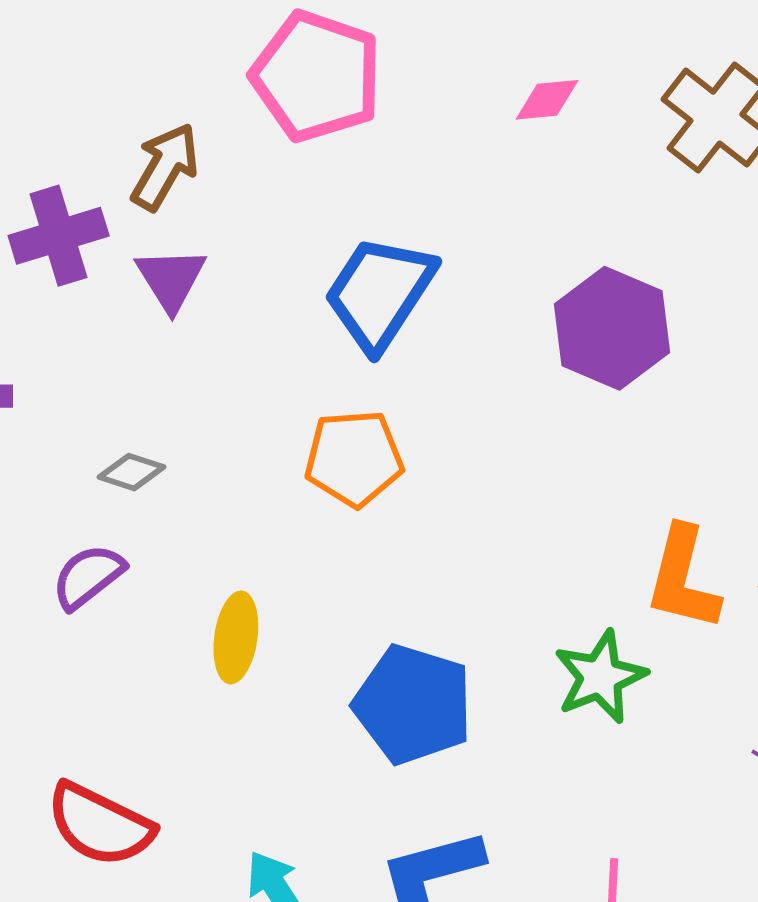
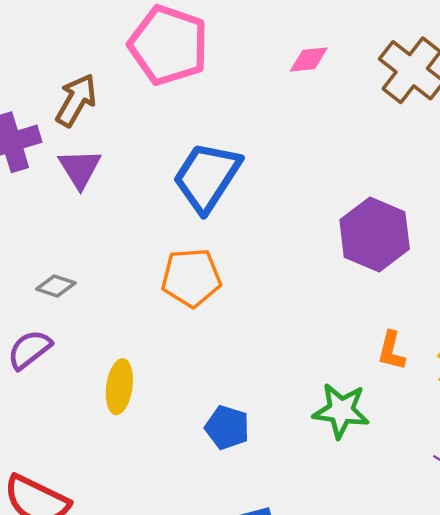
purple hexagon: (612, 328) -> (375, 234), moved
orange L-shape: (683, 578) -> (391, 351), size x0.6
green star: (600, 677) -> (341, 411), turned 30
blue pentagon: (413, 704) -> (227, 427), size x0.6

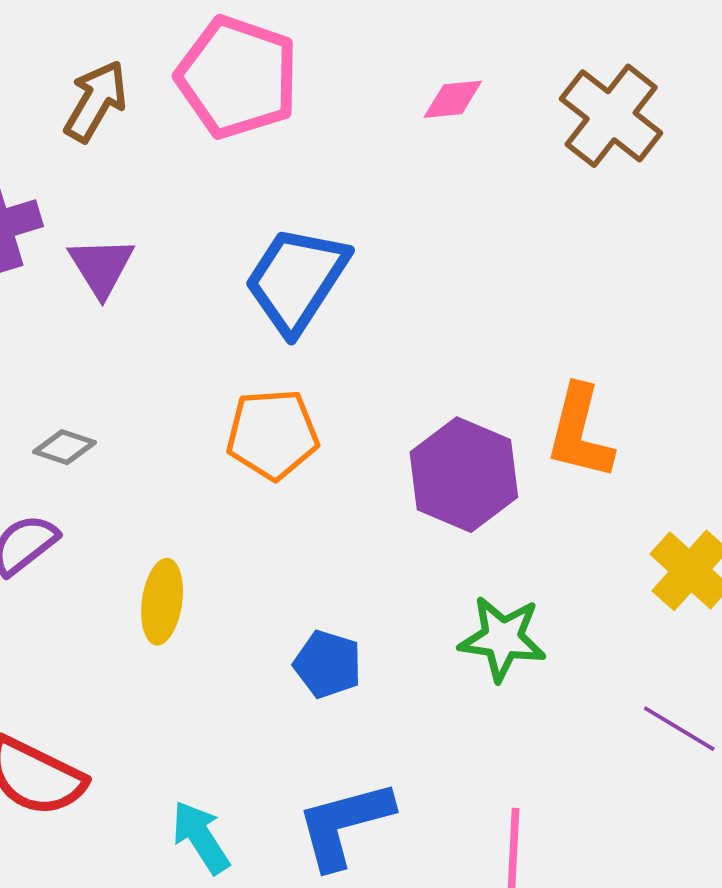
brown arrow: (76, 100) -> (96, 101), moved
purple hexagon: (375, 234) -> (464, 475), moved
orange L-shape: (391, 351) -> (580, 432), moved, size x1.6

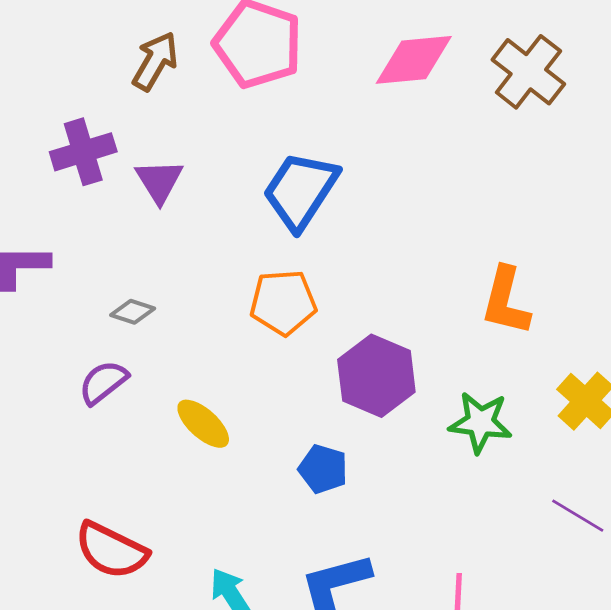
pink diamond: (453, 99) -> (414, 60), size x1.8
purple hexagon: (464, 475) -> (376, 376), moved
yellow ellipse: (162, 602) -> (203, 424), turned -56
green star: (503, 638) -> (480, 422), moved

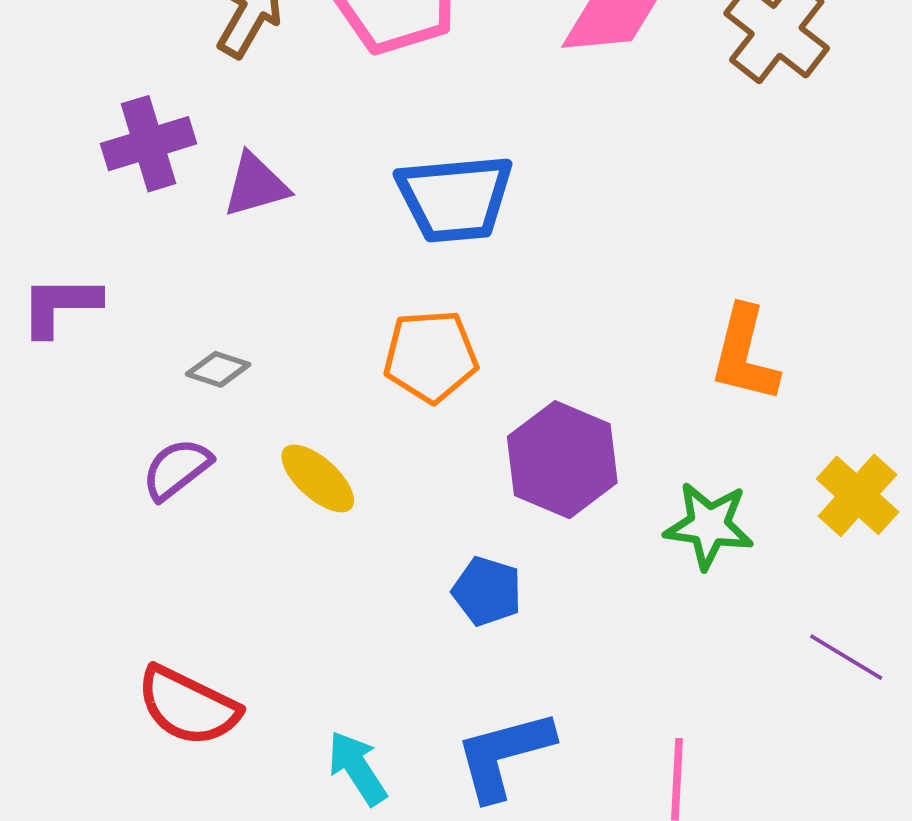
purple triangle: (159, 181) -> (256, 185), turned 46
blue trapezoid: (300, 190) -> (455, 198), turned -128
yellow ellipse: (203, 424) -> (318, 478), moved

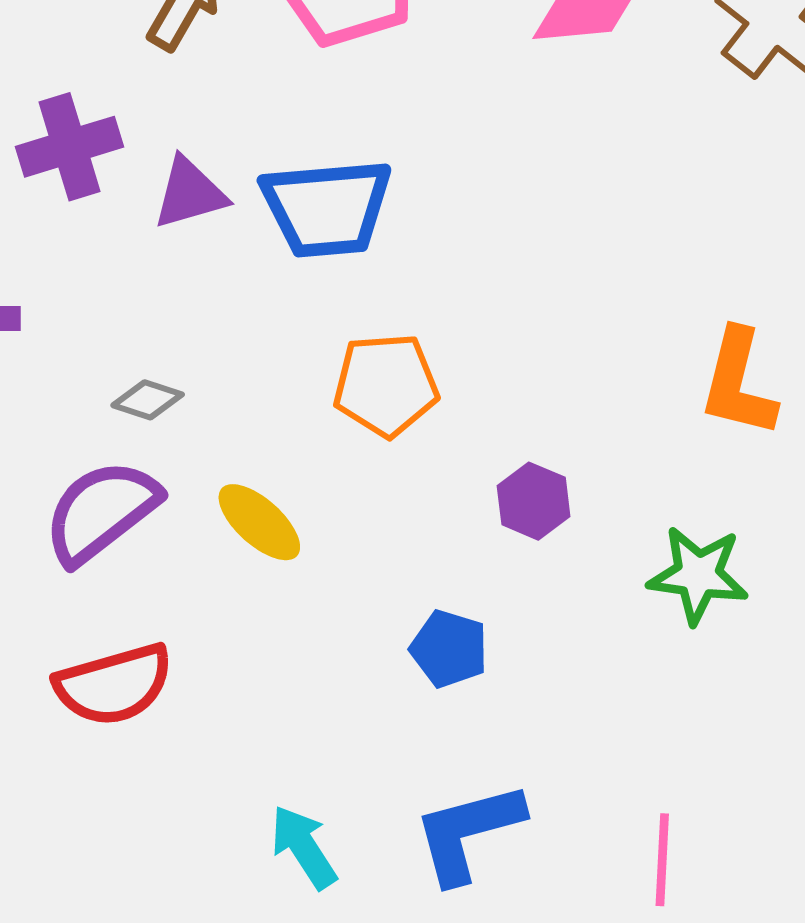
blue trapezoid: (455, 198) -> (327, 208), moved
purple hexagon: (562, 460) -> (534, 501), size x0.6
purple semicircle: (177, 469) -> (101, 512), size x1.5
red semicircle: (188, 706) -> (114, 685), moved, turned -42

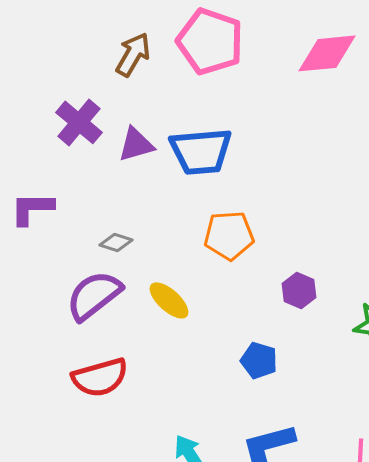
purple cross: (69, 147) -> (79, 122), turned -33

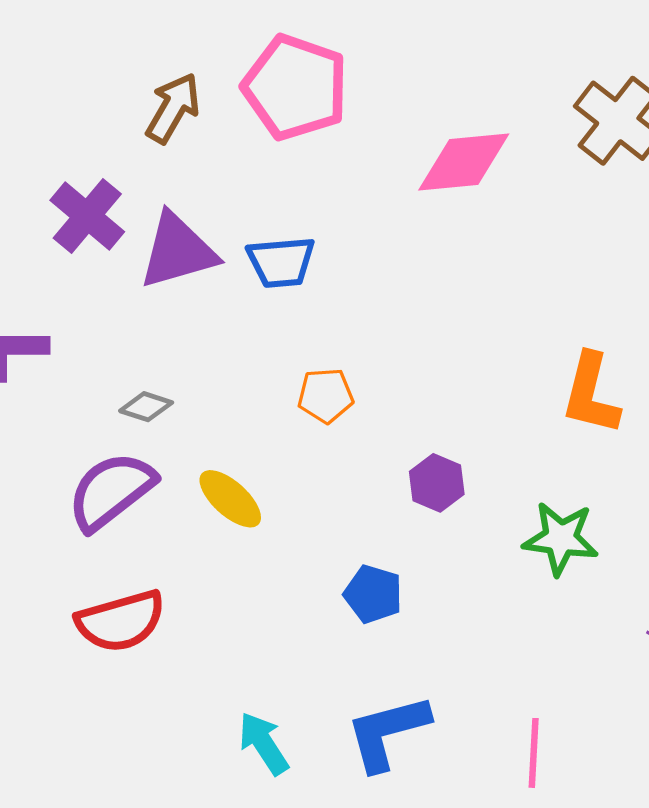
pink diamond: (327, 53) -> (464, 162), moved
purple triangle: (136, 144) -> (178, 251), size x1.4
blue trapezoid: (201, 151) -> (281, 262), size x0.7
orange pentagon: (229, 235) -> (326, 396), size x0.7

